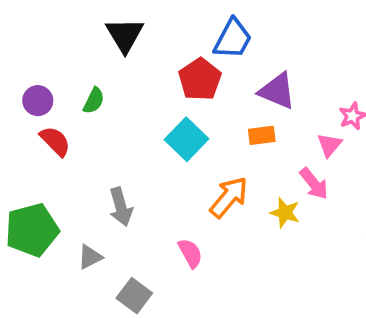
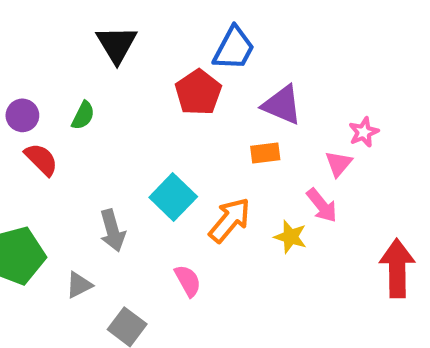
cyan square: (186, 139) -> (173, 197), moved

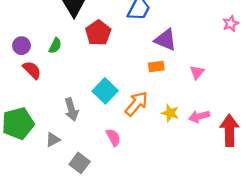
red pentagon: (198, 92) -> (98, 33), moved
pink star: (364, 132) -> (231, 24), moved
pink arrow: (322, 205) -> (199, 116), moved, turned 114

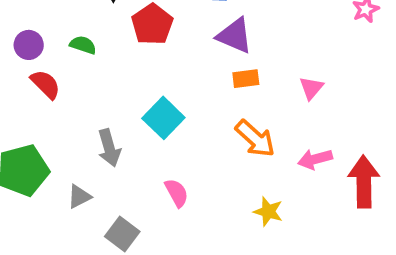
purple triangle: (166, 40) -> (235, 36), moved
green semicircle: (55, 46) -> (83, 45), turned -98
orange arrow: (136, 104) -> (255, 139), moved, turned 92
yellow star: (170, 113) -> (268, 212), moved

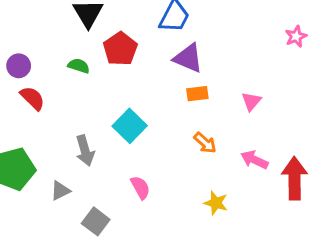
green semicircle: (83, 45) -> (79, 66), moved
orange arrow: (255, 139) -> (205, 143), size x0.7
pink arrow: (315, 159) -> (254, 160), turned 40

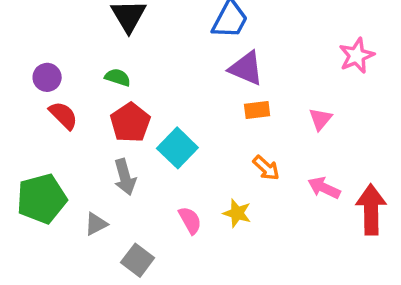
pink star: (296, 37) -> (357, 56), moved, size x1.4
red pentagon: (120, 49) -> (130, 123), moved
yellow star: (216, 203) -> (237, 213), moved

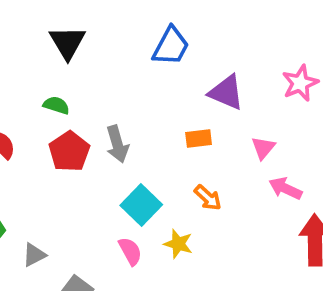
purple triangle: (246, 68) -> (226, 92), moved
cyan square: (177, 148) -> (141, 205), moved
gray arrow: (125, 177) -> (117, 144), moved
pink arrow: (324, 188) -> (285, 188), moved

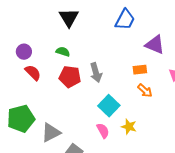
red pentagon: (69, 151) -> (70, 77), turned -30
orange arrow: (208, 198) -> (145, 91), moved
gray triangle: (34, 255) -> (51, 133), size x1.5

